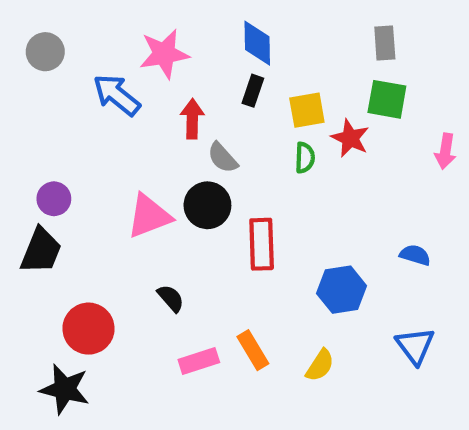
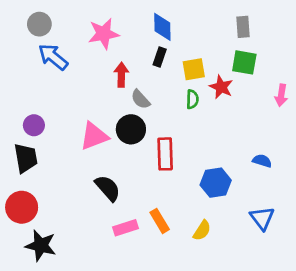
gray circle: (45, 52) -> (39, 24), moved
blue arrow: (117, 95) -> (53, 57), moved
black trapezoid: (41, 251) -> (26, 158), turned -32
black semicircle: (171, 298) -> (108, 188), size x1.5
red circle: (89, 329) -> (22, 207), moved

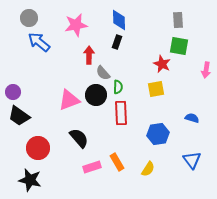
yellow square: (194, 69) -> (156, 89), moved
green semicircle: (192, 99) -> (118, 87), moved
purple circle: (34, 125) -> (13, 92), moved
black trapezoid: (26, 158) -> (19, 116), turned 135
red circle: (22, 207) -> (38, 148), moved

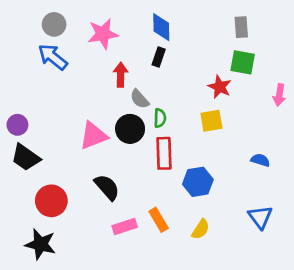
gray circle: (29, 18) -> (54, 24), moved
blue hexagon: (158, 134) -> (198, 182), moved

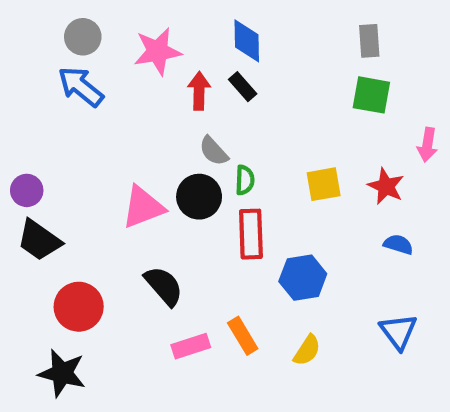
black rectangle: (159, 57) -> (243, 87), turned -60
red arrow: (121, 75) -> (199, 91), moved
red star: (220, 87) -> (386, 186), moved

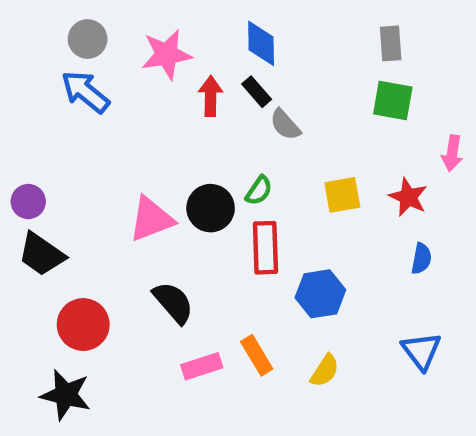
gray semicircle: (214, 151) -> (285, 125), moved
green semicircle: (245, 180) -> (259, 191), turned 32
blue semicircle: (398, 244) -> (421, 259), turned 84

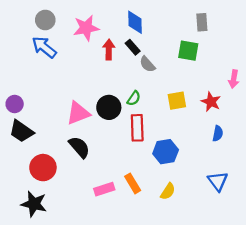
green square: (393, 101) -> (188, 51), moved
black semicircle: (173, 303) -> (79, 147), moved

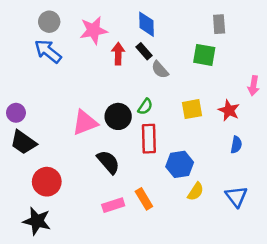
black semicircle: (79, 147) -> (108, 162), moved
yellow semicircle: (168, 191) -> (196, 192), moved

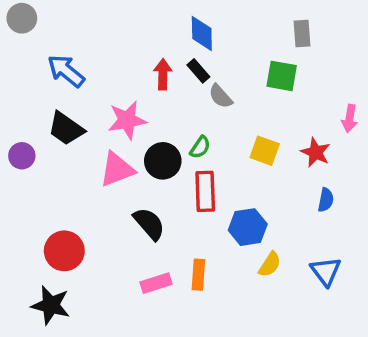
gray circle: (49, 22) -> (22, 18), moved
pink star: (94, 30) -> (127, 120), moved
yellow square: (192, 109) -> (265, 151), turned 30
black trapezoid: (23, 142) -> (66, 129), moved
orange rectangle: (144, 199) -> (198, 275), turned 35

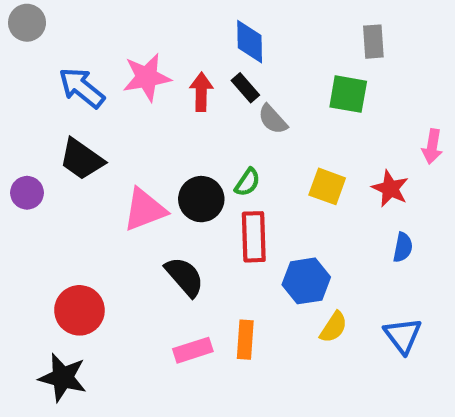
pink star: (127, 120) -> (147, 77), moved

